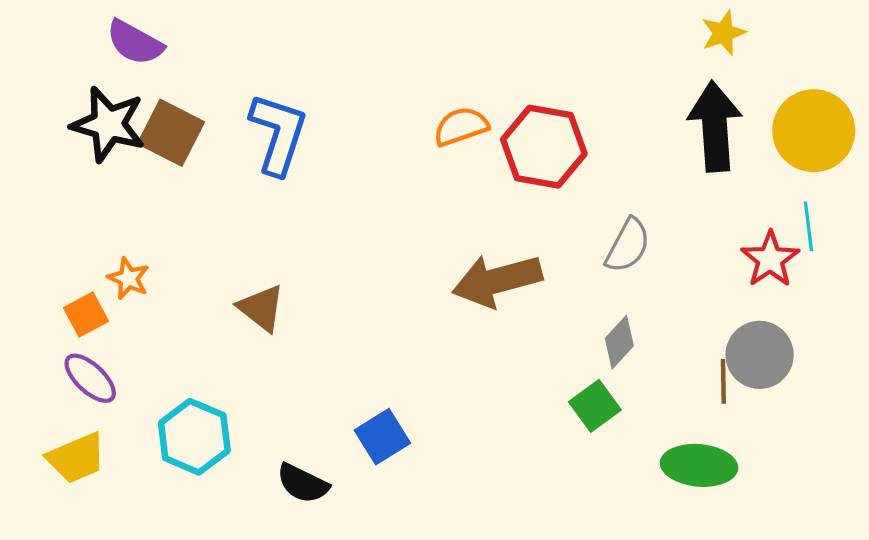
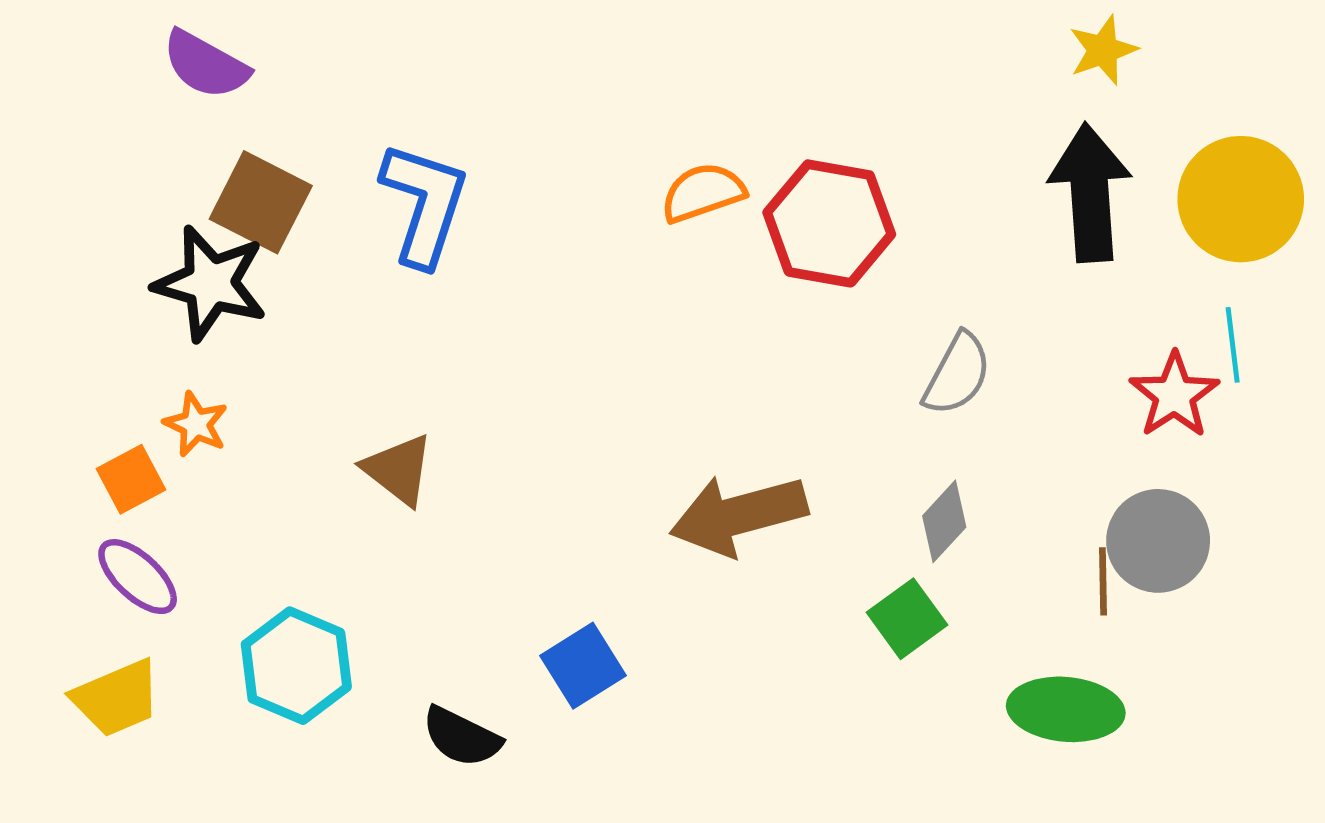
black star: (108, 124) -> (210, 283), moved
brown arrow: (497, 280) -> (739, 515), moved

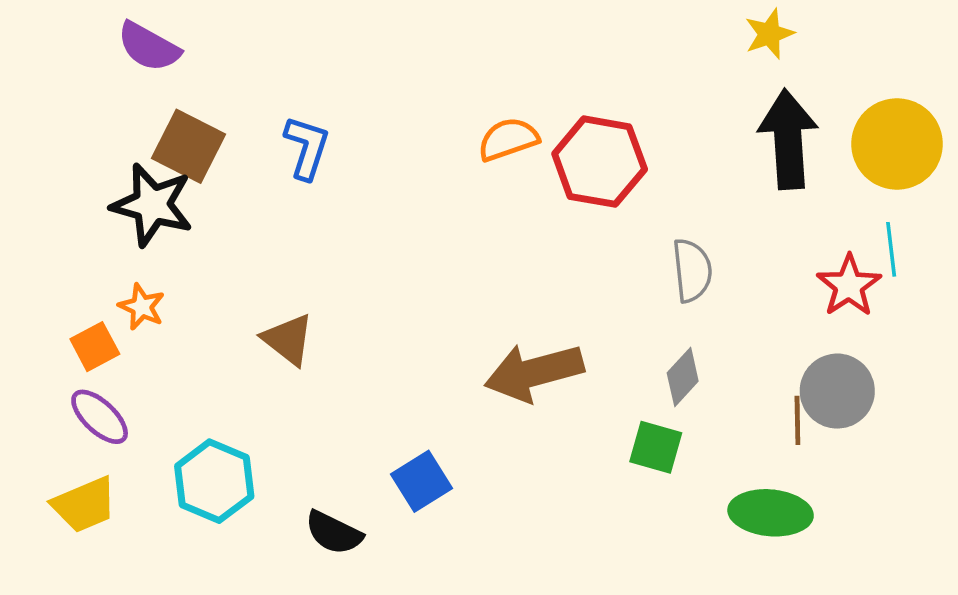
yellow star: (1103, 50) -> (769, 34), moved
blue L-shape: (424, 204) -> (307, 147), size x0.7
gray semicircle: (957, 374) -> (692, 270), turned -34
green square: (907, 619) -> (656, 447), turned -38

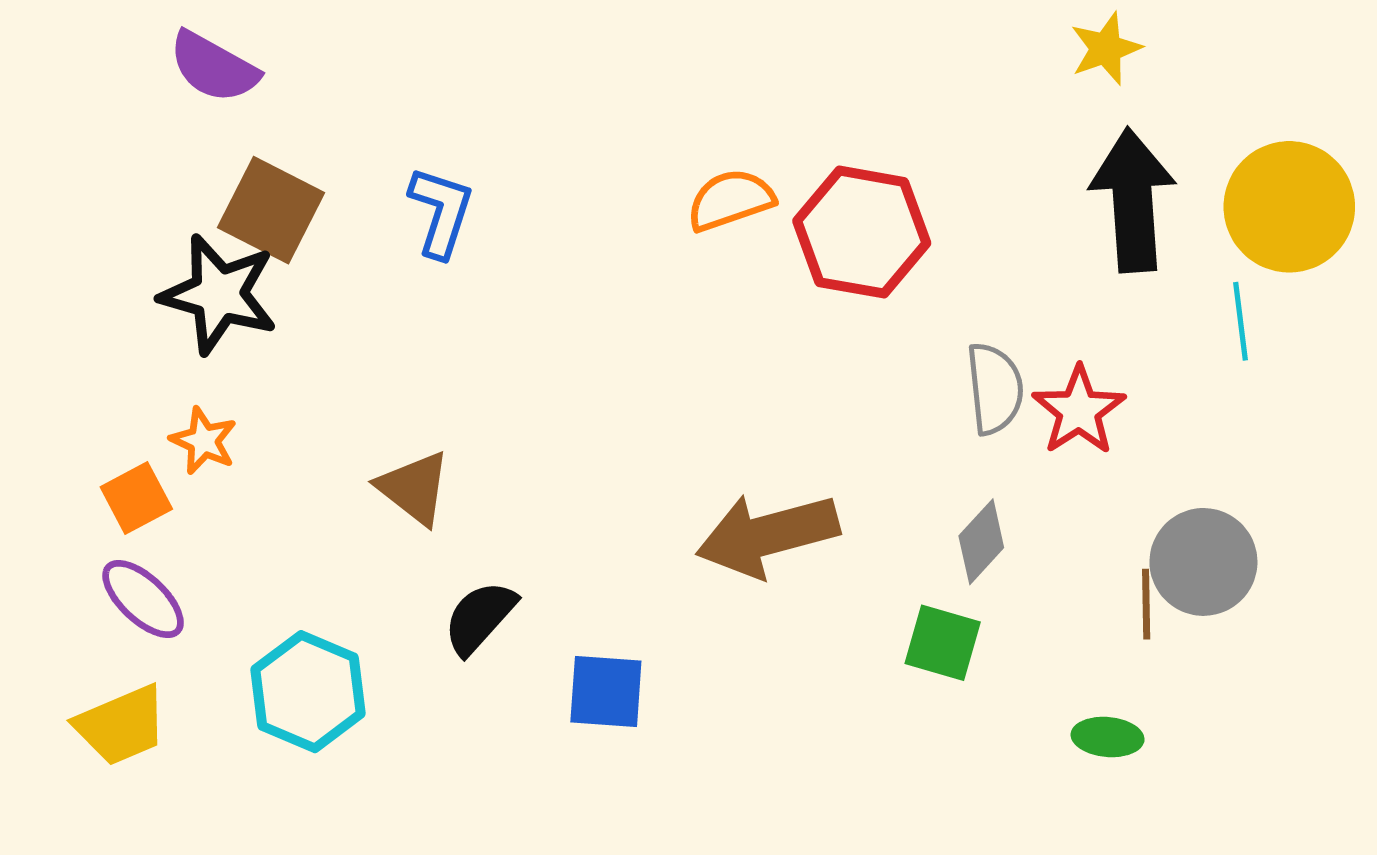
cyan line: (891, 249) -> (1240, 321), moved
red star: (849, 286) -> (1079, 410), moved
blue square: (422, 481) -> (606, 692), turned 36
green ellipse: (771, 513) -> (1108, 737), size x0.6
black semicircle: (334, 533) -> (480, 617), moved, turned 106

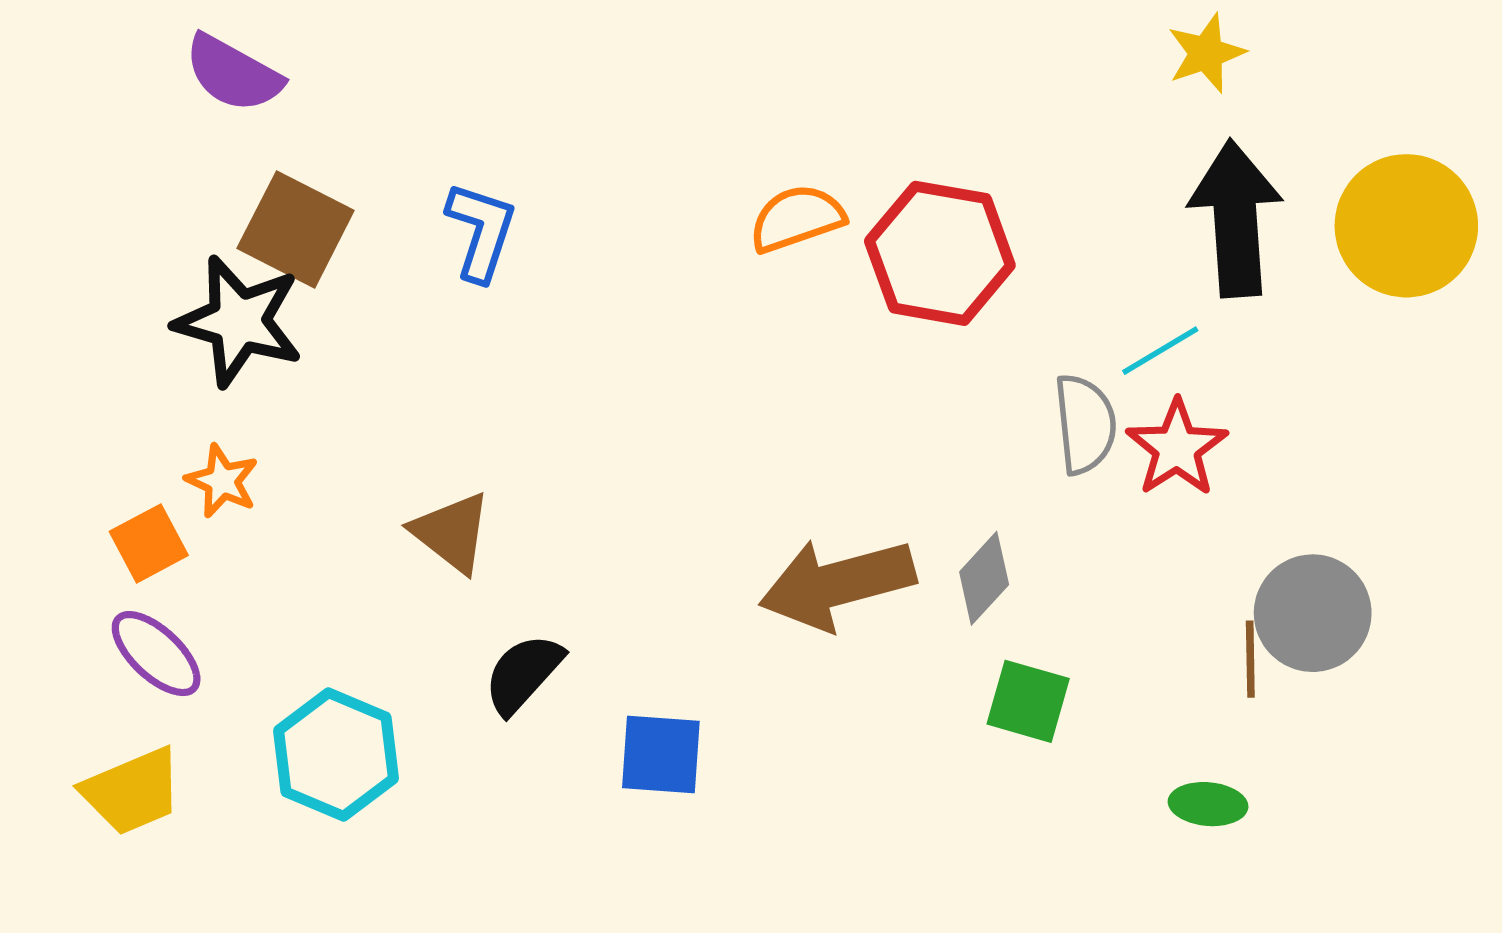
cyan line: (1240, 321) -> (1160, 351), moved, turned 66
gray diamond: (981, 542) -> (984, 578), moved

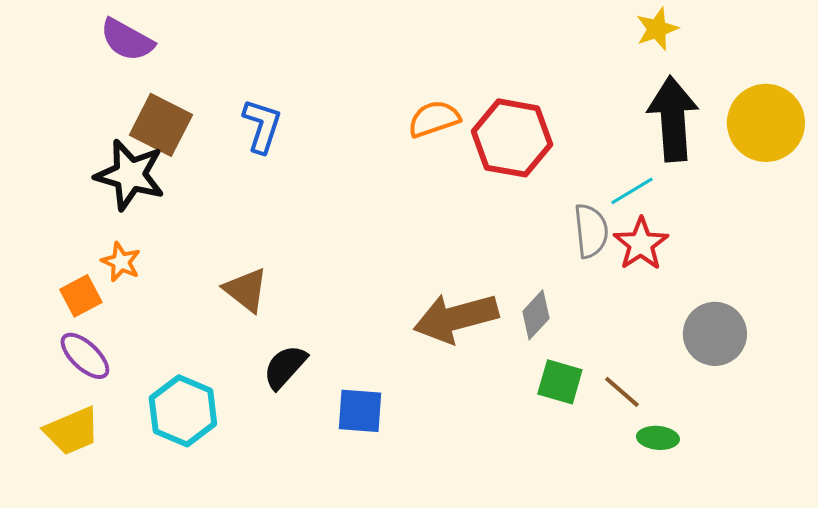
brown line: (1250, 659) -> (622, 392), moved, turned -48

